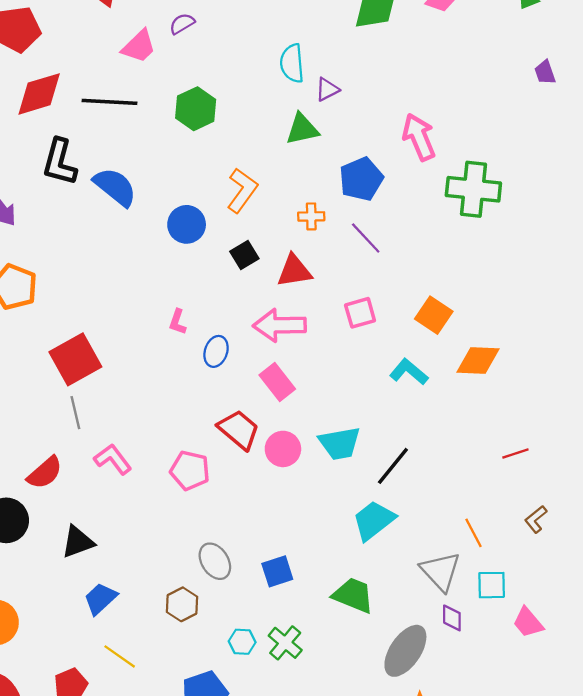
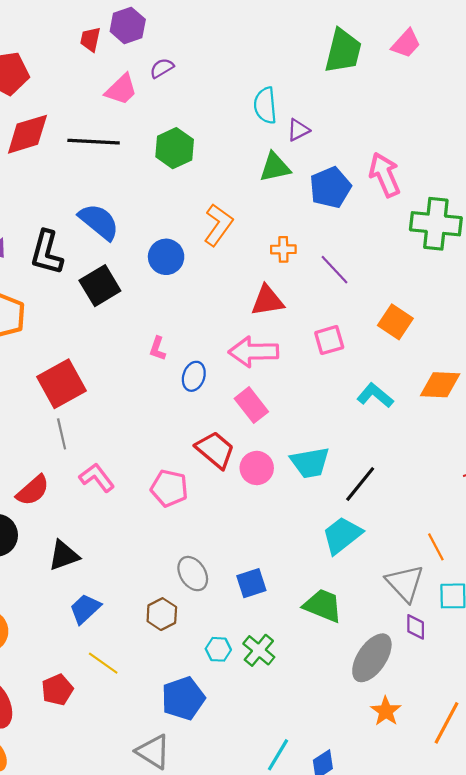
black L-shape: (60, 162) -> (47, 253), moved
blue pentagon: (361, 179) -> (330, 188), moved
black square: (244, 255) -> (100, 286), moved, size x1.5
orange square: (434, 315) -> (395, 322), moved

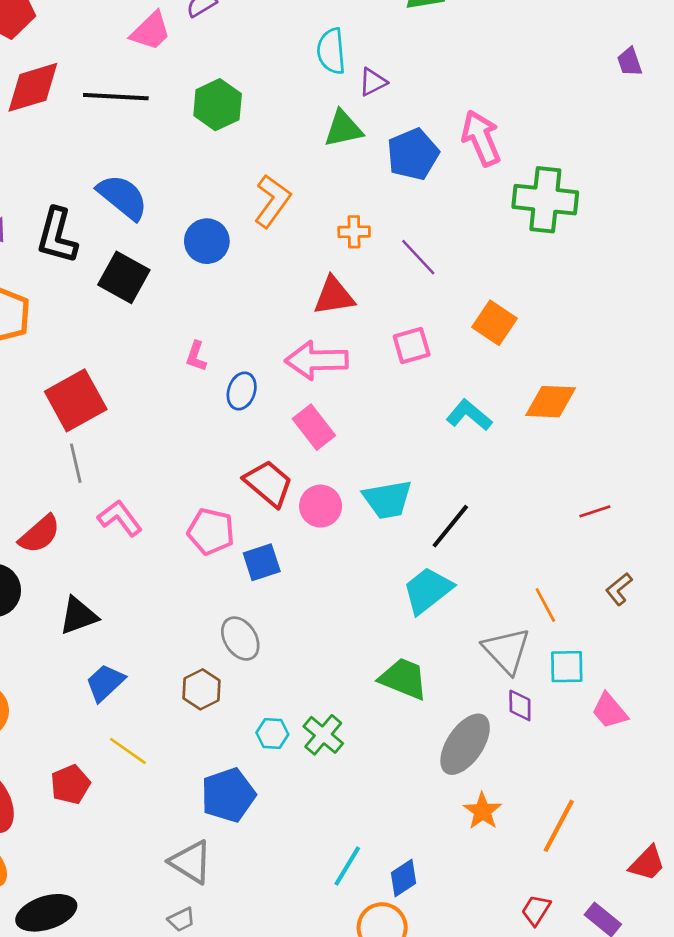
black square: (100, 286) -> (124, 277), turned -30
blue square: (251, 583) -> (262, 562), moved

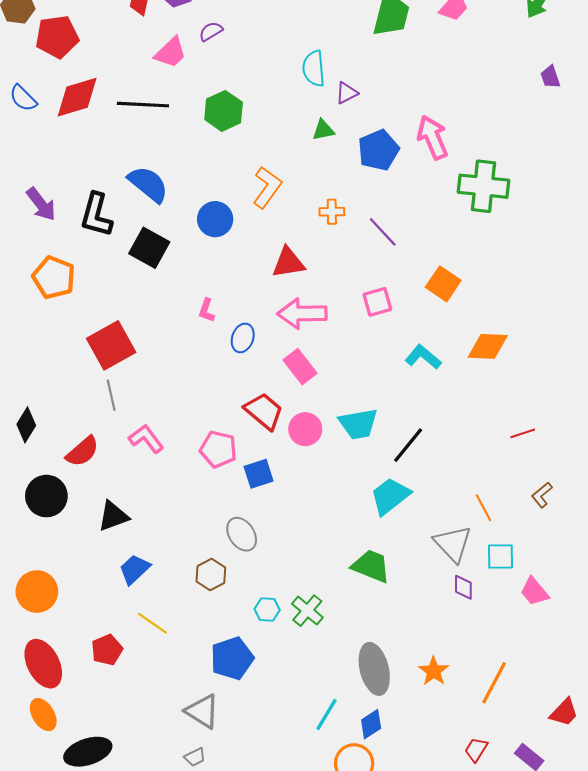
green triangle: (343, 129) -> (323, 130), size x0.7
red triangle: (334, 296) -> (288, 263), moved
gray ellipse: (465, 744) -> (374, 669), moved, turned -48

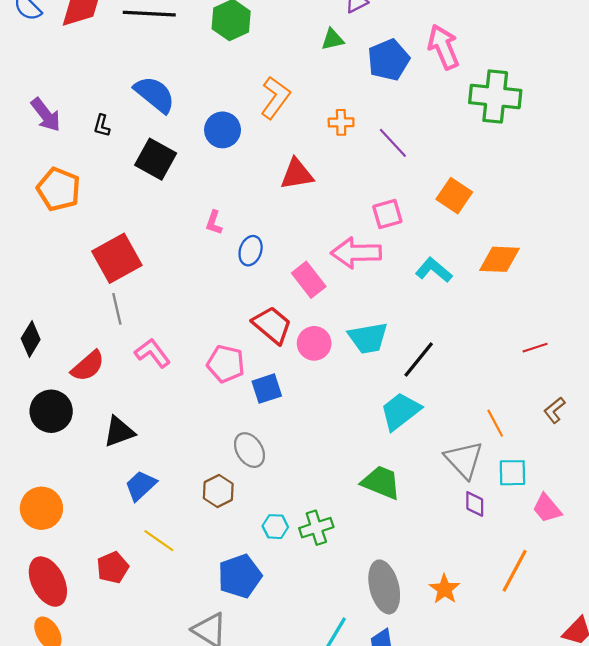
black L-shape: (96, 215) -> (102, 126), size x0.5
pink arrow: (302, 314) -> (356, 253), moved
green cross: (307, 611) -> (316, 528), turned 32
orange line: (494, 683) -> (515, 571), moved

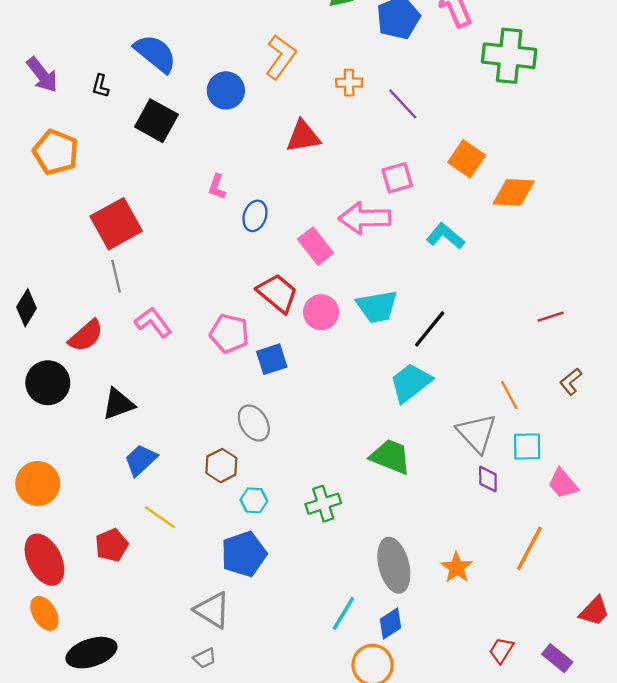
orange diamond: (500, 259) -> (514, 192), moved
cyan hexagon: (275, 527) -> (254, 500), moved

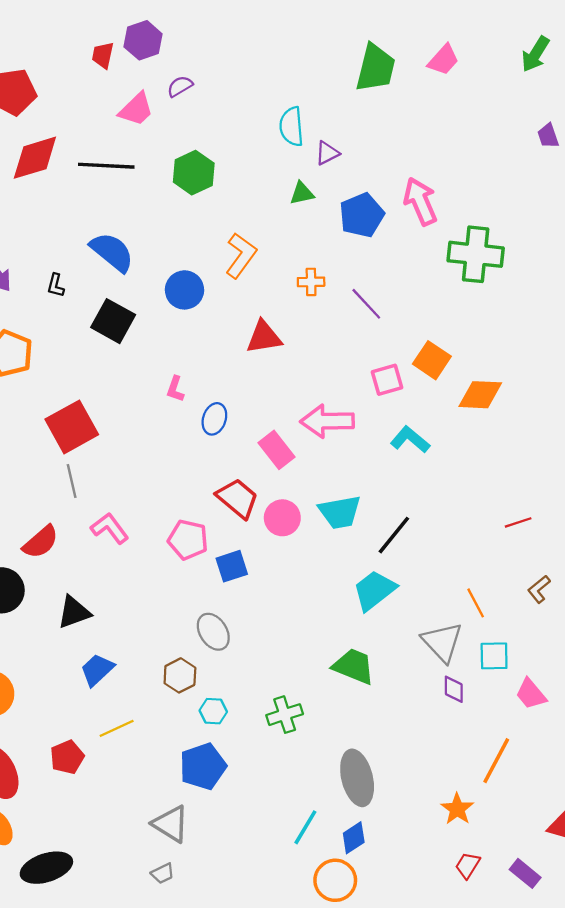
pink square: (397, 178) -> (387, 380), moved
yellow line: (160, 517) -> (117, 728), turned -60
orange star: (457, 567) -> (457, 809), moved

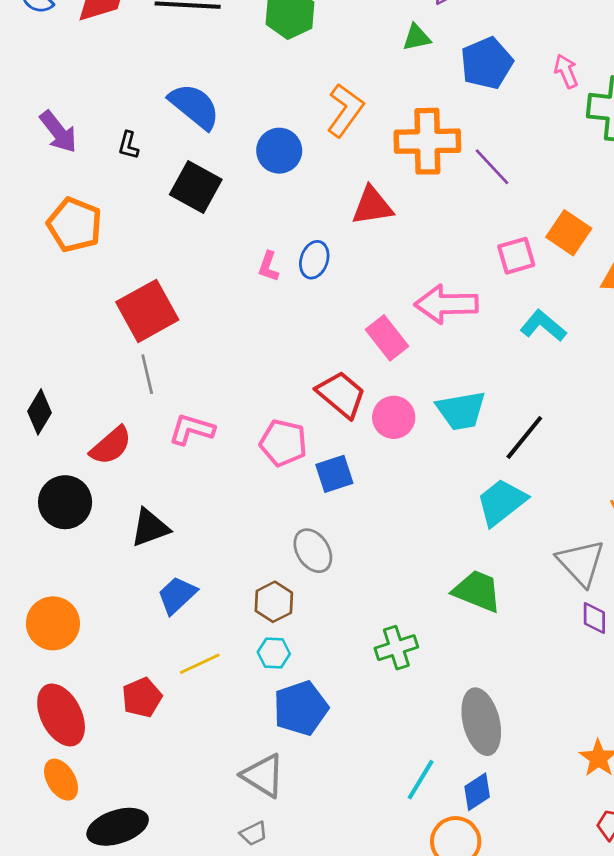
pink arrow: (420, 201) -> (566, 71), moved, size x0.6
orange cross: (311, 282) -> (427, 141), size x2.0
blue ellipse: (214, 419) -> (314, 260), moved
pink L-shape: (110, 528) -> (192, 429), turned -36
cyan hexagon: (213, 711) -> (274, 653), moved

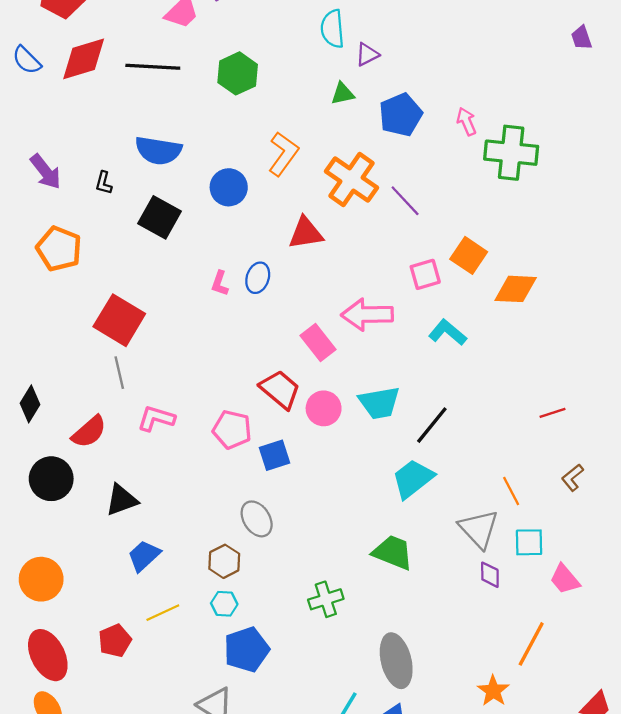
blue semicircle: (194, 106) -> (158, 150), turned 150
orange cross: (427, 141) -> (351, 180), turned 36
red square: (147, 311) -> (119, 320), turned -30

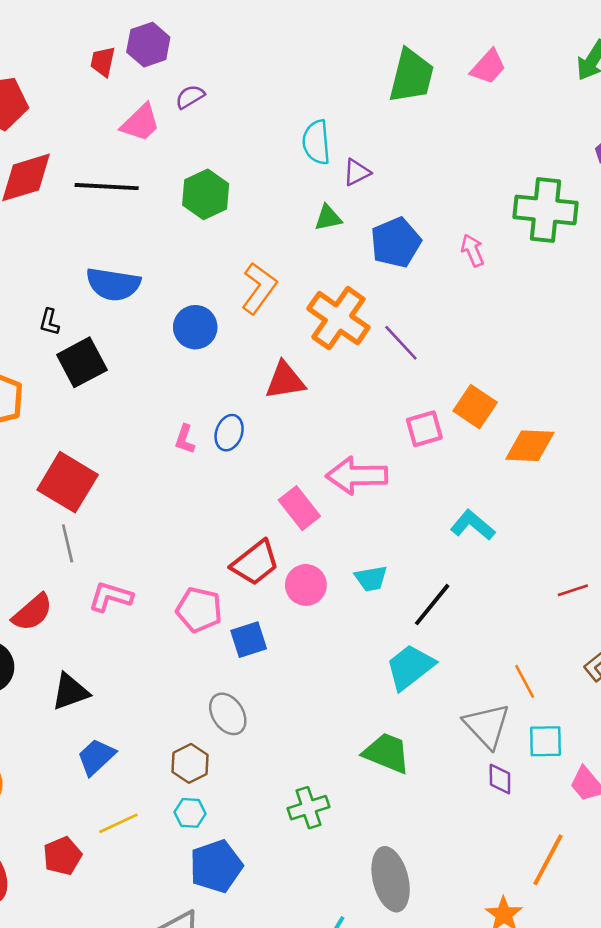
green cross: (511, 153) -> (545, 210), moved
black square: (159, 217) -> (82, 362), moved, turned 33
cyan L-shape: (448, 332) -> (473, 525), moved
red trapezoid: (280, 389) -> (255, 563), turned 102
cyan trapezoid: (379, 403) -> (371, 578), size x0.7

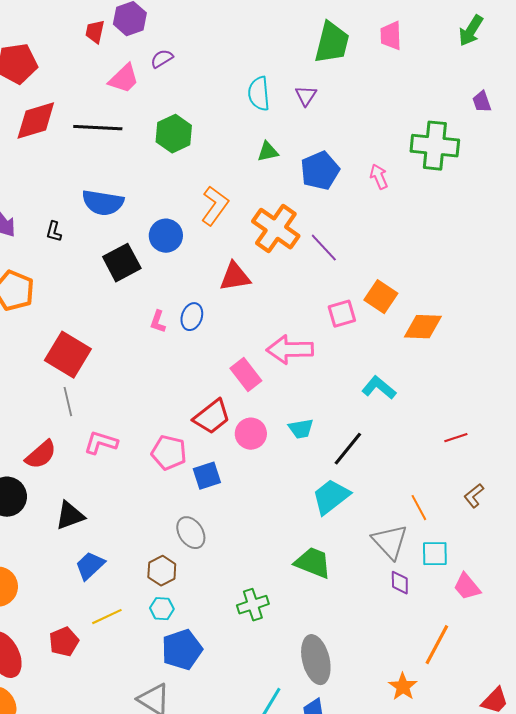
pink trapezoid: (488, 67) -> (391, 36), turned 136
purple triangle: (357, 172) -> (306, 96), moved, turned -30
black square: (82, 362) -> (122, 263), moved

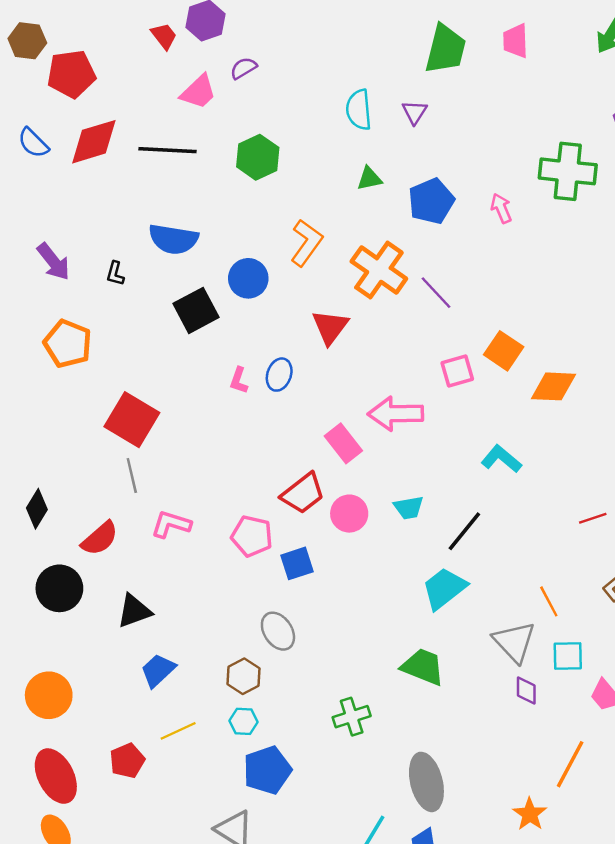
red trapezoid: (95, 32) -> (164, 36), turned 130
red triangle: (235, 277) -> (330, 327), turned -44

